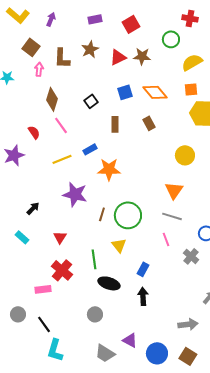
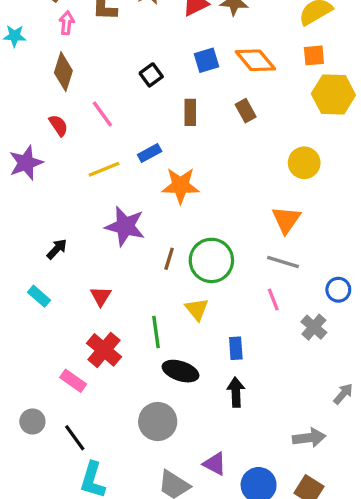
brown diamond: (52, 99) -> (63, 72), moved
blue rectangle: (143, 269) -> (236, 348), turned -32
pink rectangle: (43, 289) -> (73, 381), turned 42
gray circle: (95, 314) -> (158, 422), size x1.5

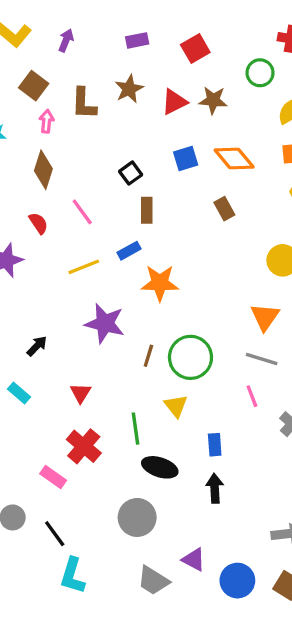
brown rectangle: (190, 112) -> (147, 210), moved

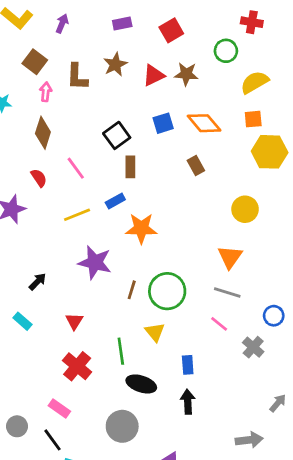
black square: (131, 173) -> (117, 135), size x1.4
pink line: (252, 396) -> (219, 324), turned -30
pink rectangle: (53, 477) -> (59, 409), moved

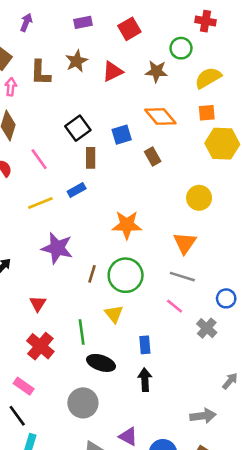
brown star: (186, 74) -> (156, 71), moved
blue square: (163, 123) -> (122, 135), moved
orange star: (141, 228) -> (127, 225), moved

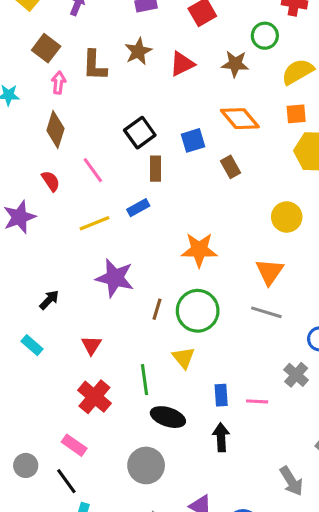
pink line: (175, 306) -> (257, 401), moved, turned -36
gray arrow: (203, 416) -> (291, 481), turned 65

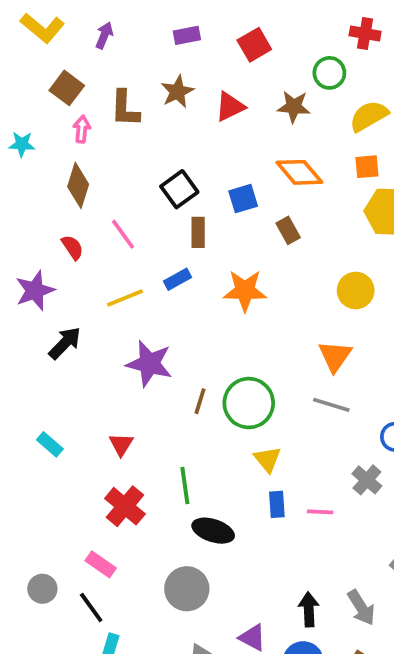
orange star: (199, 250) -> (245, 290), moved
black arrow: (49, 300) -> (65, 343), moved, size x1.4
yellow triangle: (184, 358) -> (267, 459), moved
black arrow: (221, 437) -> (309, 609), moved

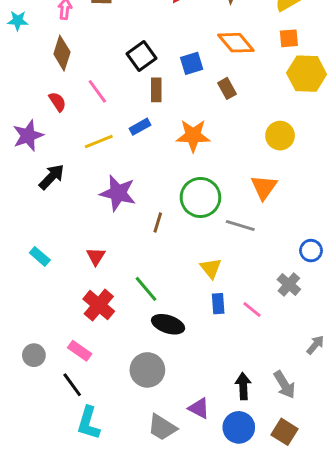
green circle: (249, 403) -> (200, 197), moved
gray line: (331, 405) -> (240, 225), moved
green line: (185, 486) -> (146, 289), turned -32
pink line: (320, 512) -> (252, 309), turned 36
gray circle: (42, 589) -> (34, 355), moved

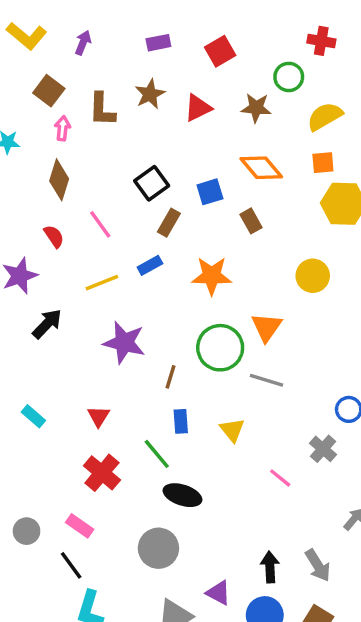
brown rectangle: (156, 90) -> (169, 223), turned 30
orange triangle: (264, 187) -> (266, 327), moved
blue rectangle: (218, 304) -> (181, 421), moved

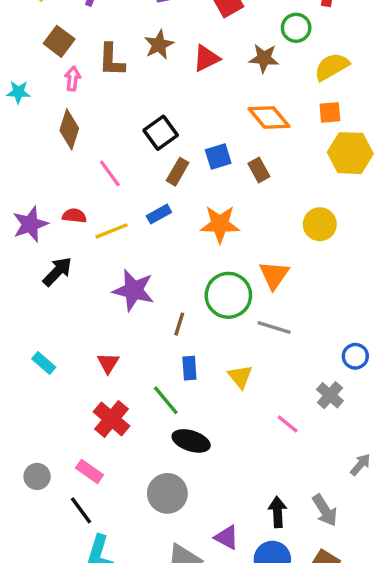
blue square: (210, 192) -> (218, 156), moved
red semicircle: (54, 236) -> (74, 216), moved, turned -50

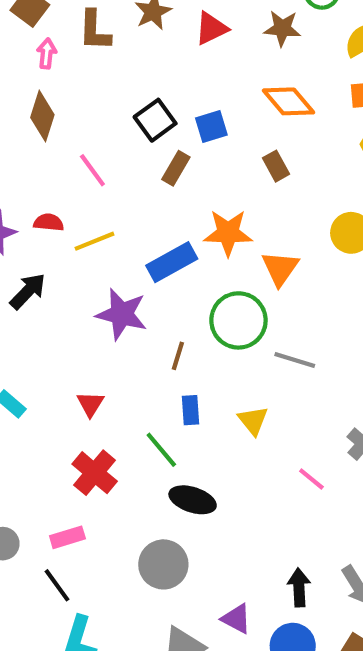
blue square: (218, 156) -> (211, 126), moved
blue rectangle: (159, 214) -> (172, 262), moved, size x1.6
orange triangle: (274, 275) -> (280, 268), moved
pink rectangle: (90, 471) -> (67, 537), turned -52

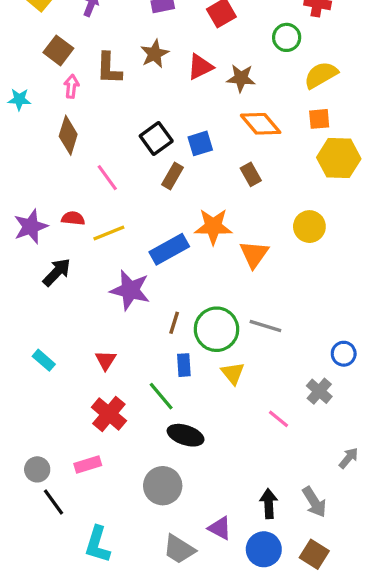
brown star: (282, 28) -> (241, 78), moved
green circle: (238, 320) -> (217, 329), moved
black line: (57, 585) -> (53, 502), moved

